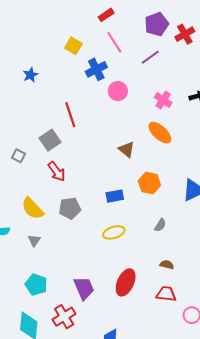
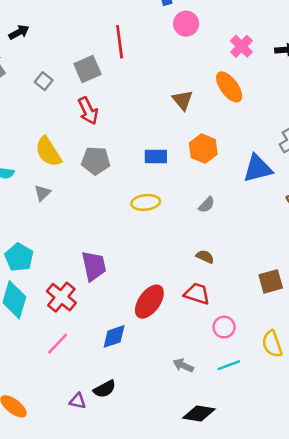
red ellipse: (126, 282) -> (149, 302), moved
cyan pentagon: (36, 285) -> (19, 257), moved
red cross: (64, 317) -> (61, 297), turned -30

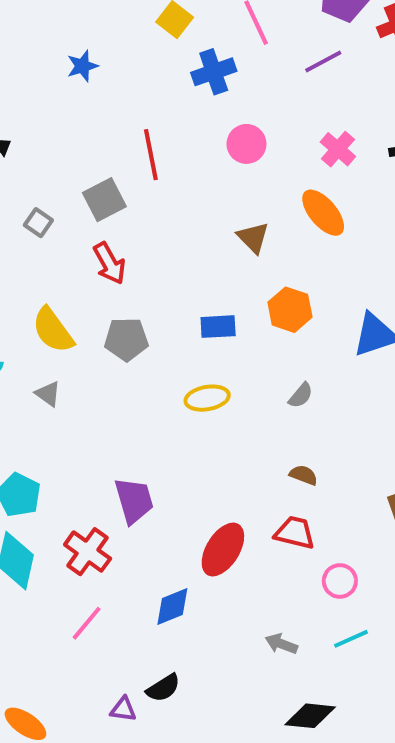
pink circle: (186, 24) -> (246, 144), moved
gray triangle: (42, 193) -> (48, 394), turned -36

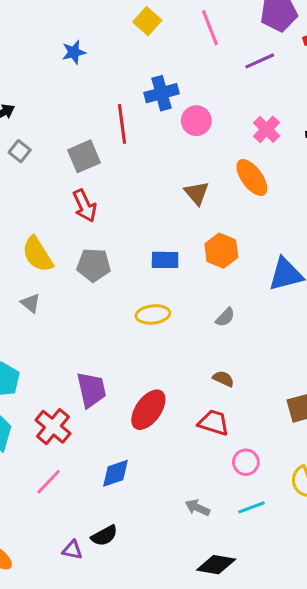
blue cross: (214, 72) -> (161, 93), moved
gray square: (38, 223) -> (20, 151), moved
red ellipse: (223, 549) -> (148, 410), moved

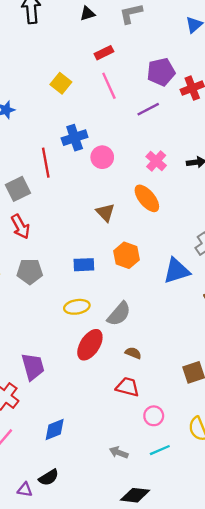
gray semicircle: (225, 317) -> (119, 314), moved, size x1.6
red ellipse: (148, 410) -> (90, 345), moved

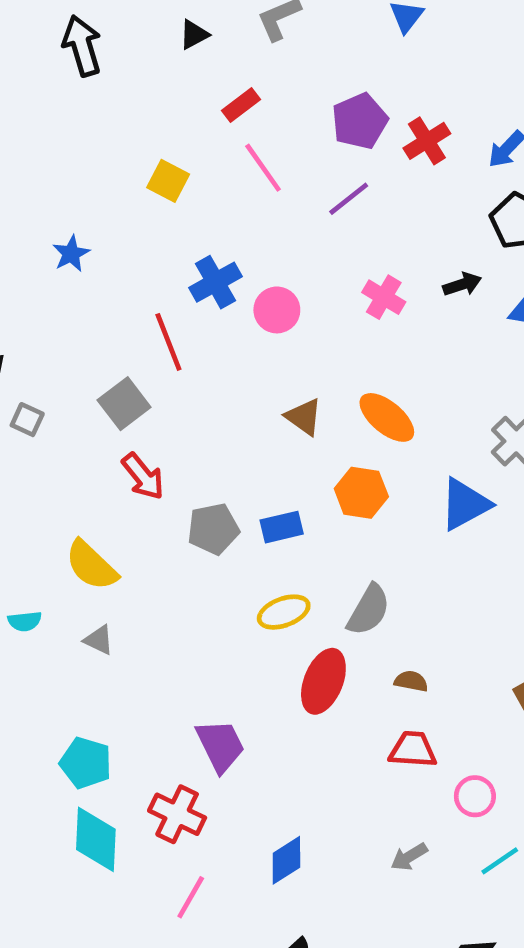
orange ellipse: (147, 198) -> (387, 417), moved
gray pentagon: (30, 271) -> (213, 529), moved
gray arrow: (119, 452) -> (409, 857), moved, turned -42

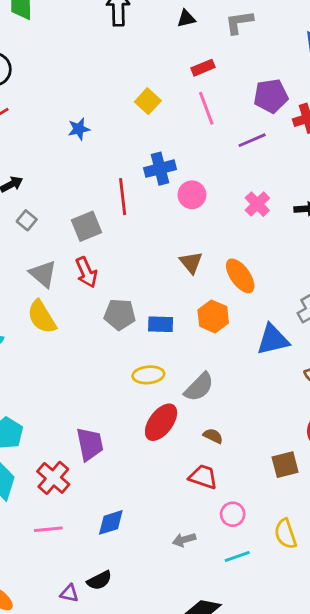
gray triangle: (99, 640) -> (43, 274), moved, size x1.5
pink line: (191, 897) -> (48, 529), turned 40

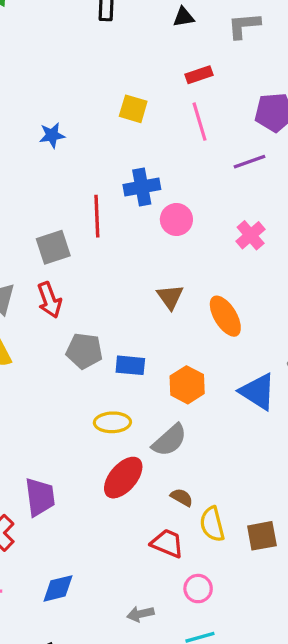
yellow square: (148, 101) -> (133, 109), turned -30
orange hexagon: (213, 316) -> (187, 385), moved
blue triangle: (273, 340) -> (258, 392), turned 42
yellow semicircle: (285, 534) -> (212, 524), moved

